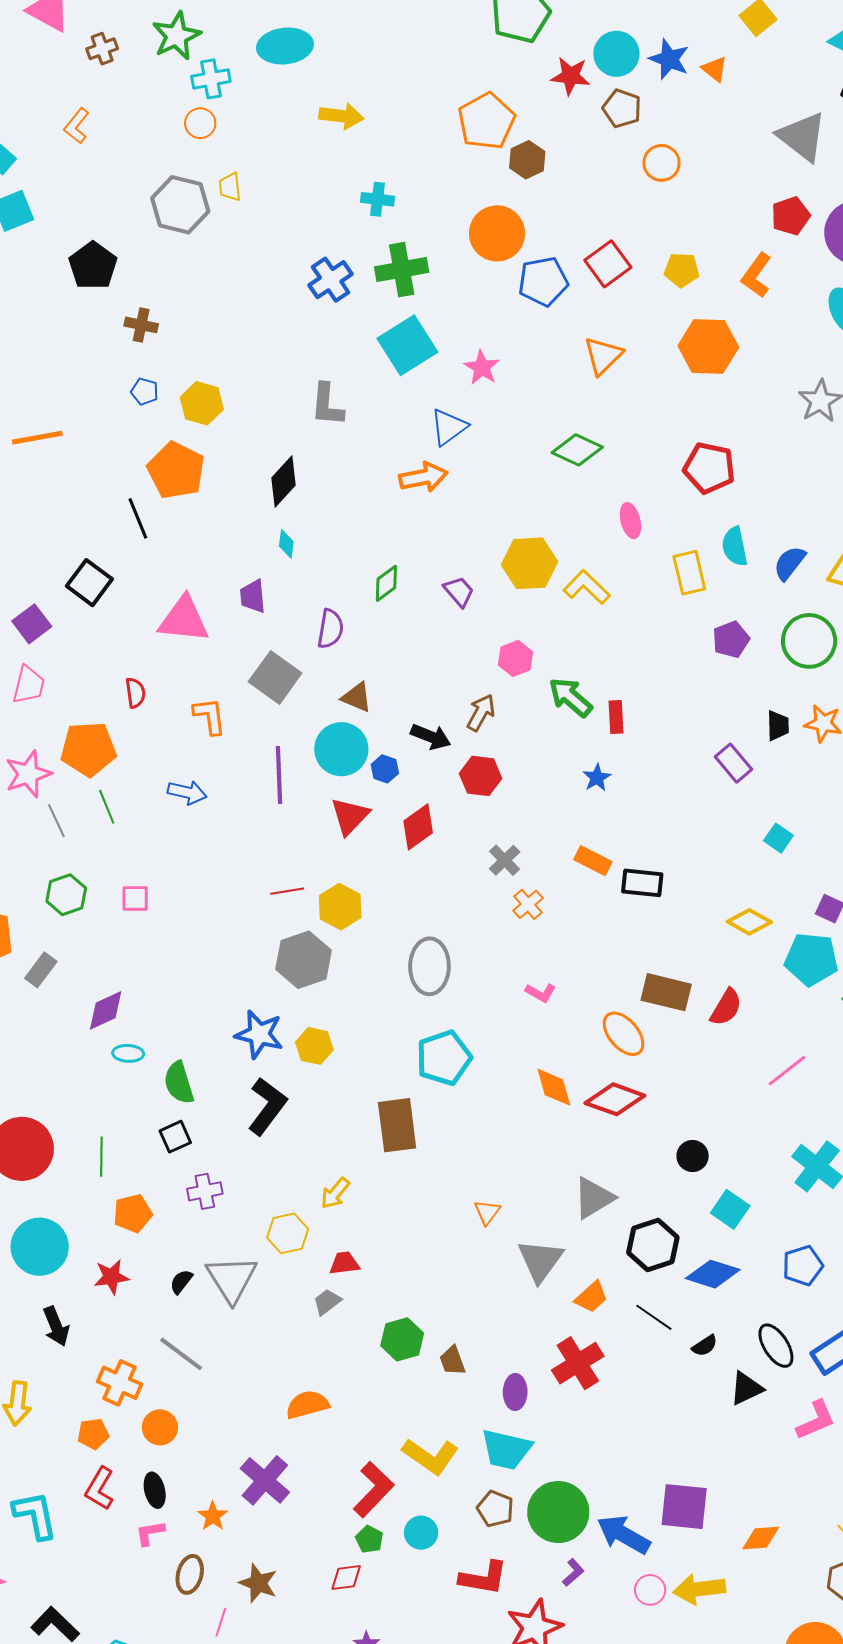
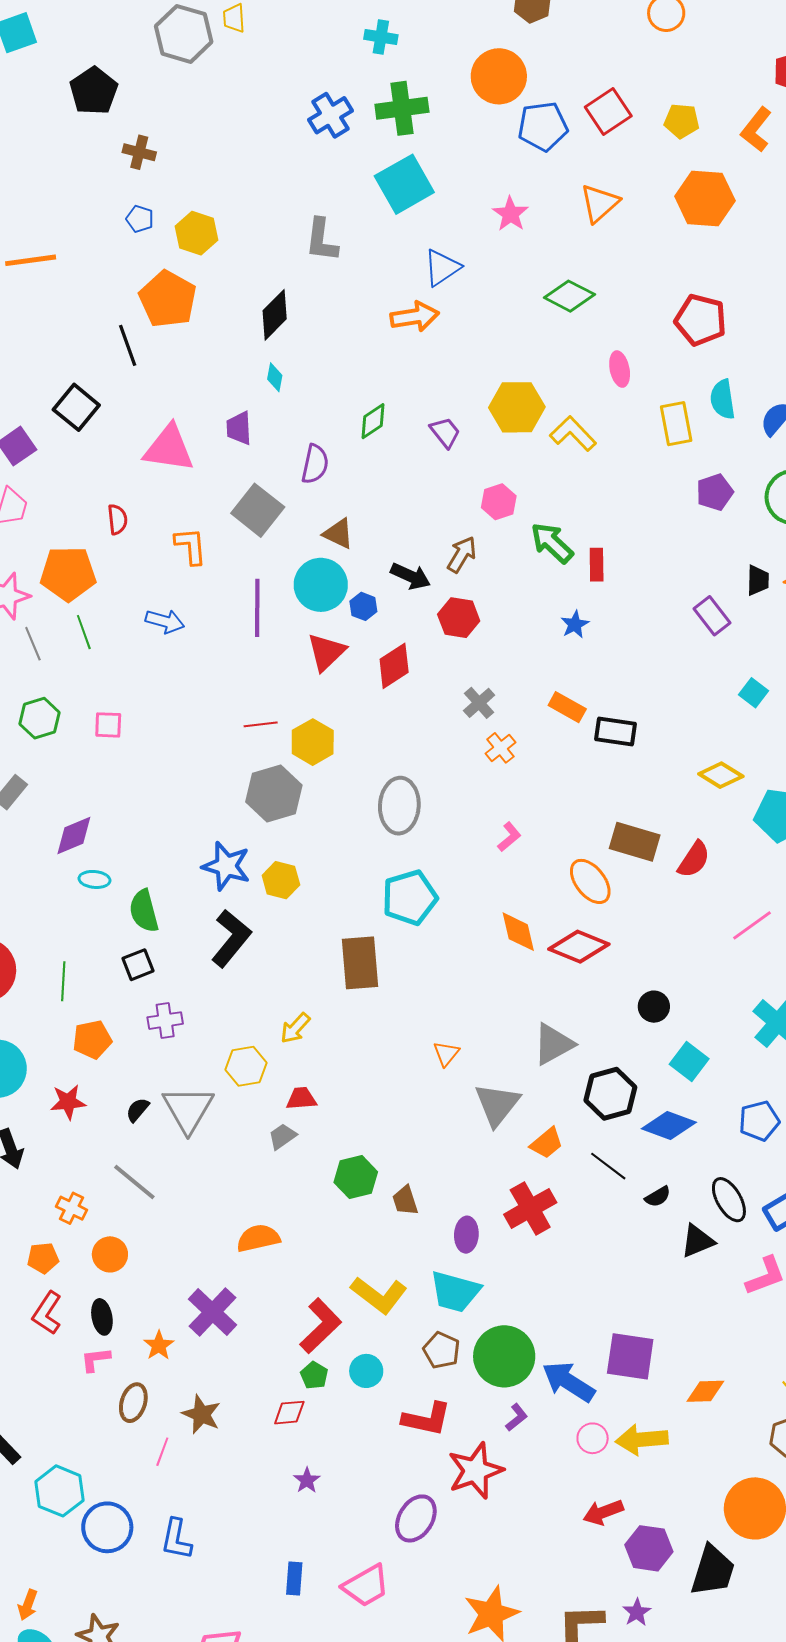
pink star: (482, 368) -> (510, 214), moved
pink L-shape: (541, 993) -> (509, 837), turned -72
orange cross: (120, 1383) -> (72, 1208), size x0.7

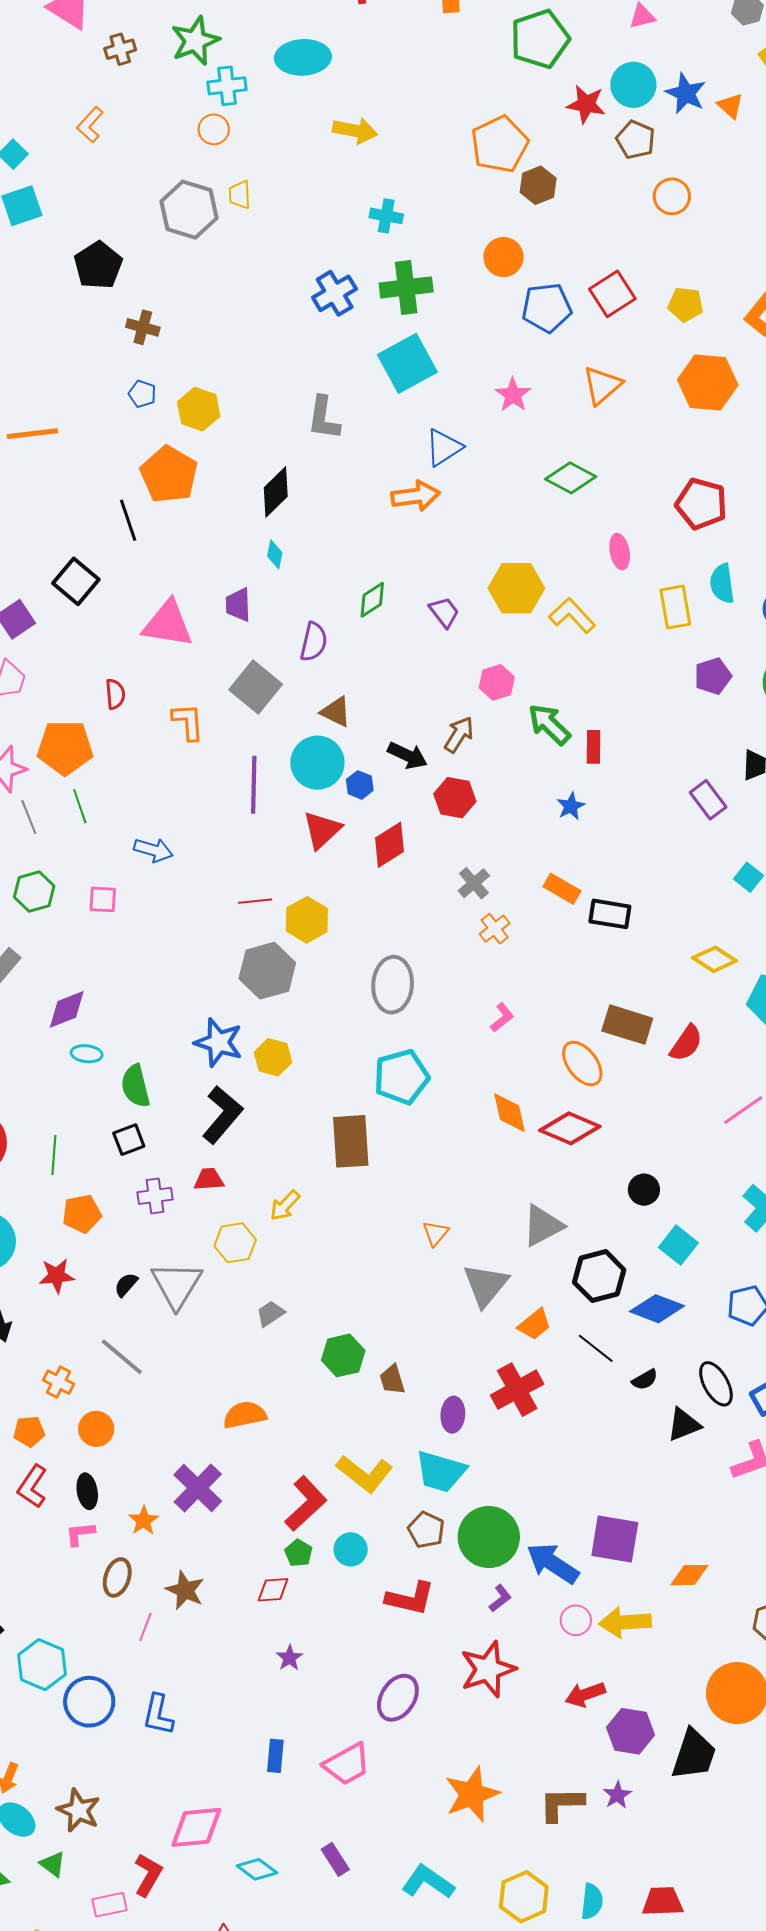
orange circle: (499, 76) -> (503, 257), size x0.7
blue arrow: (165, 621) -> (153, 850), moved
red trapezoid: (301, 1099) -> (209, 1179), moved
red star: (475, 1471) -> (488, 1669), moved

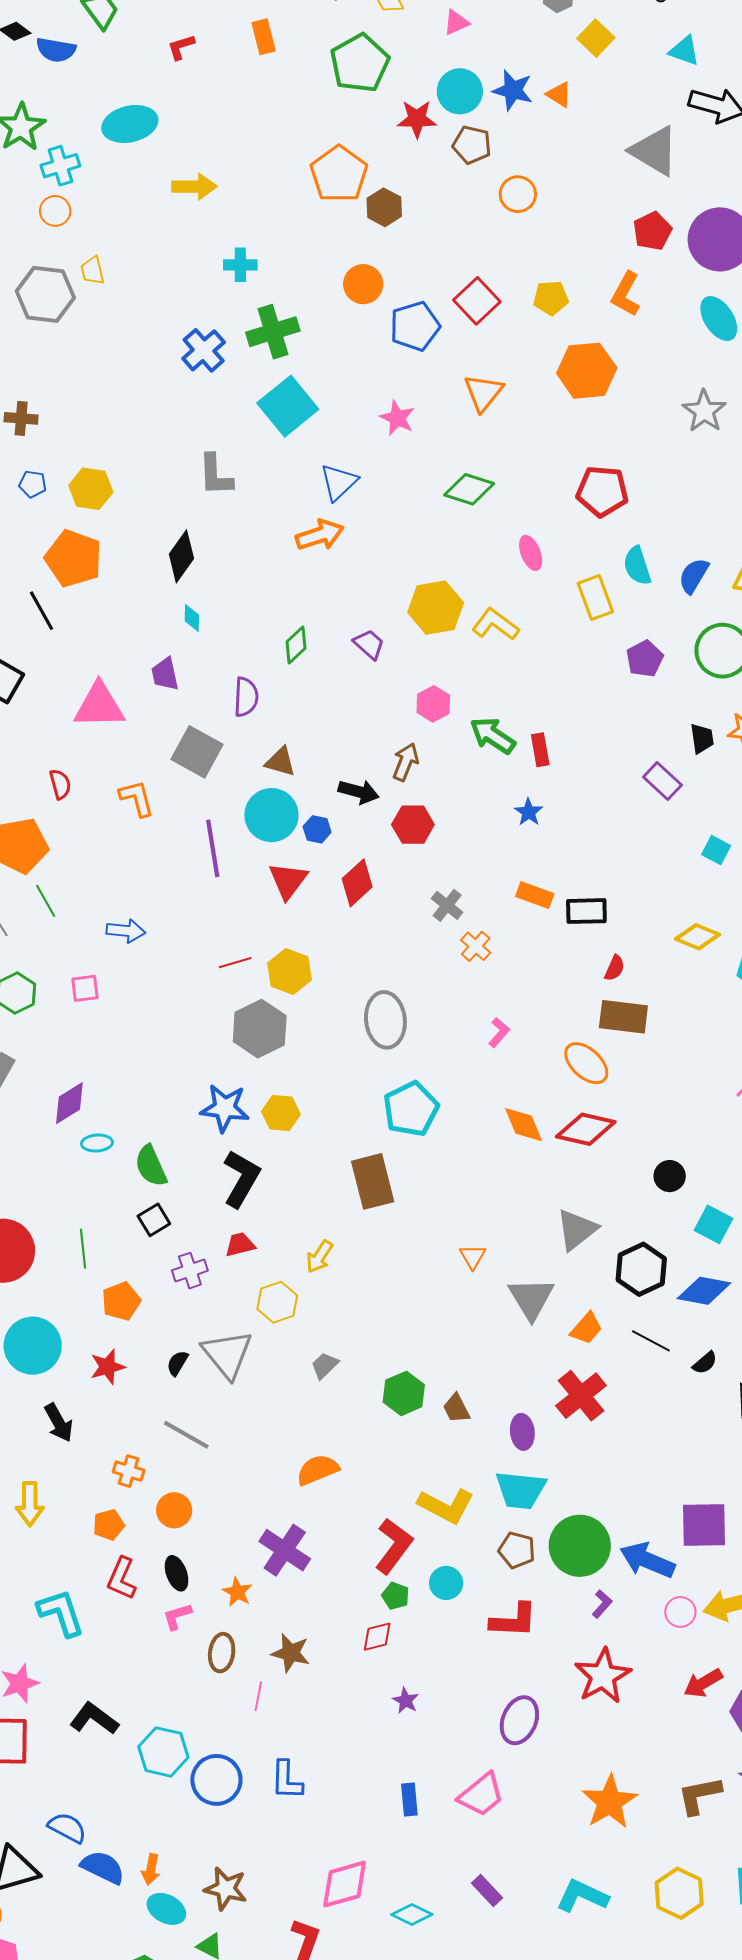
red semicircle: (686, 1043) -> (615, 968), moved, size x0.7

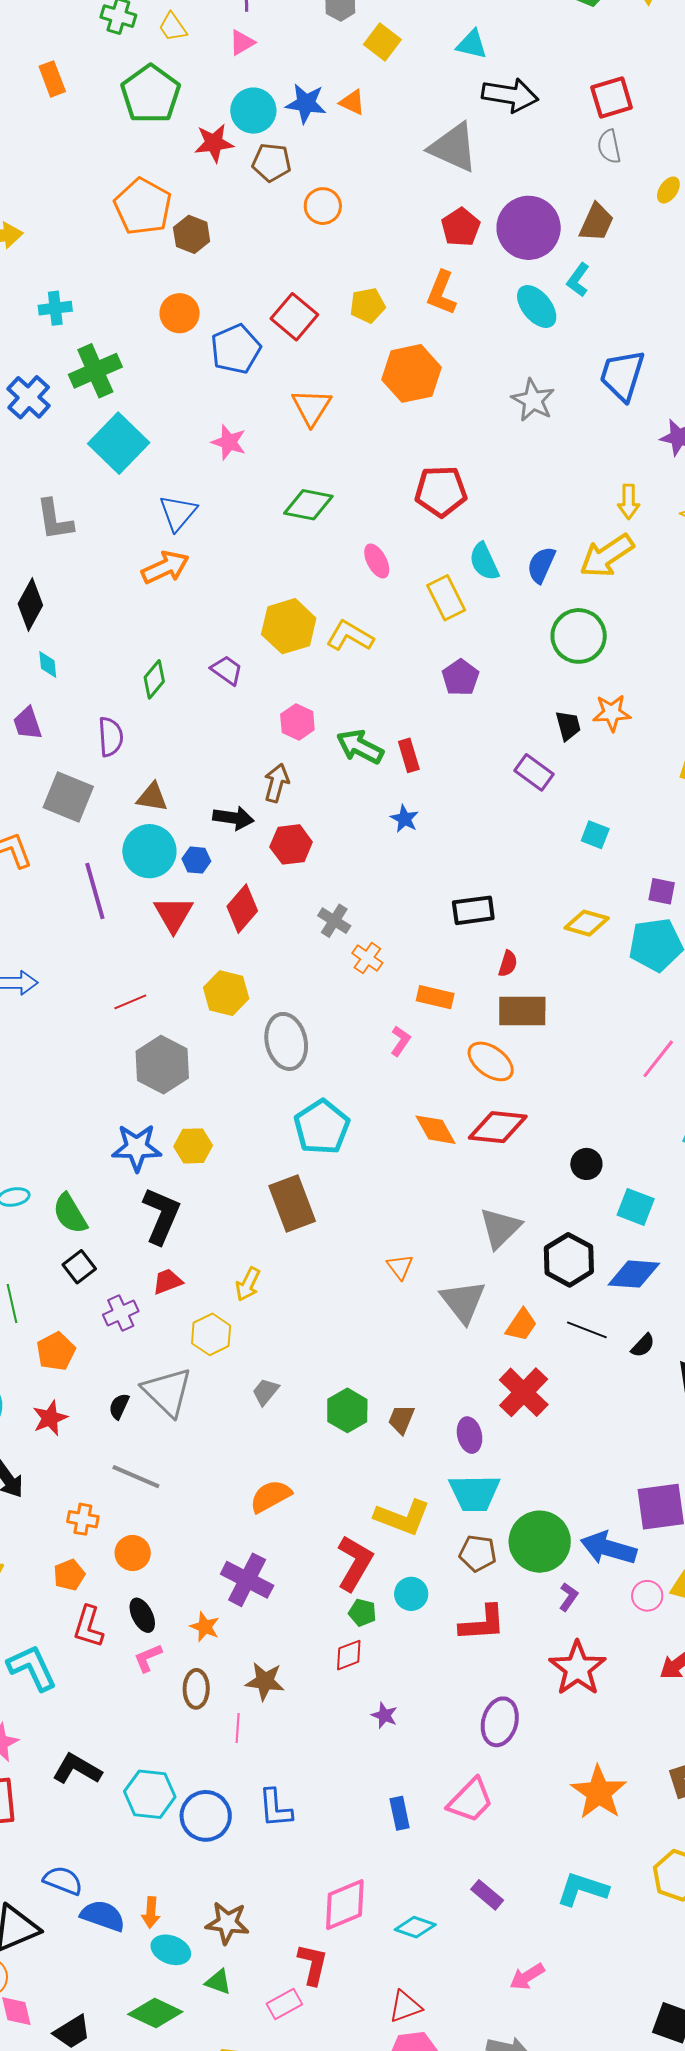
purple pentagon: (645, 659) -> (461, 678), moved
orange rectangle: (535, 895) -> (435, 997), moved
yellow hexagon: (290, 971) -> (226, 993), moved
brown trapezoid: (456, 1408) -> (401, 1419), turned 56

